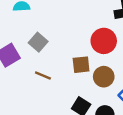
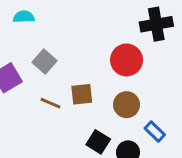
brown square: (81, 65) -> (82, 94), moved

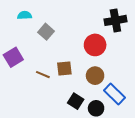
gray square: (45, 61) -> (46, 32), moved
blue rectangle: (155, 131) -> (114, 94), size x1.5

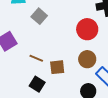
brown square: (64, 68) -> (57, 67), moved
black square: (76, 101) -> (37, 84), moved

